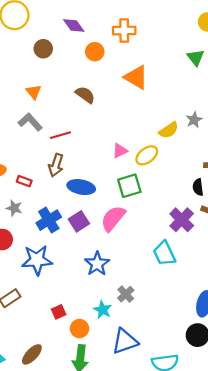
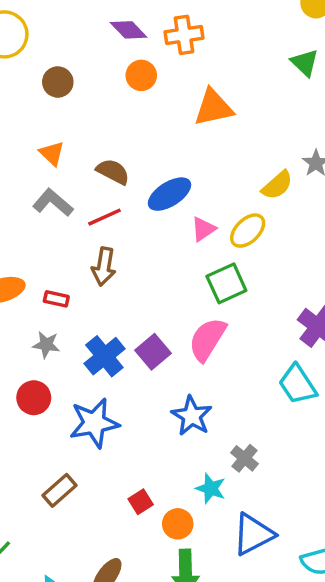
purple diamond: (74, 25) -> (129, 30), moved
orange triangle: (136, 77) -> (213, 108), turned -35
brown semicircle: (85, 95) -> (113, 172), moved
blue ellipse: (81, 187) -> (169, 194), moved, turned -35

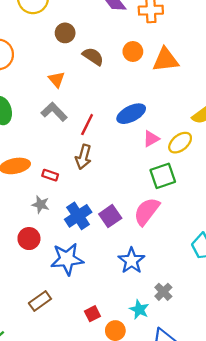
orange circle: (141, 75) -> (133, 52), moved
brown semicircle: (113, 172) -> (93, 56), moved
red line: (105, 217) -> (87, 125), turned -45

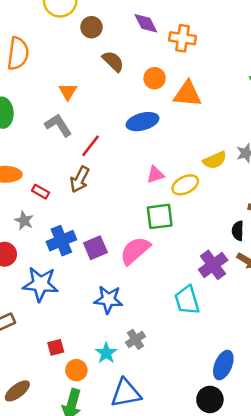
brown circle: (65, 33) -> (91, 27), moved
brown semicircle: (93, 56) -> (113, 61), moved
blue ellipse: (131, 114) -> (142, 122), moved
blue star: (131, 261) -> (108, 299), turned 30

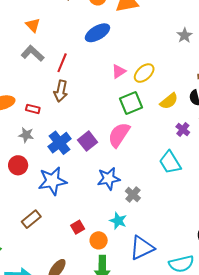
yellow semicircle: (215, 160) -> (169, 101), moved
purple cross: (213, 265) -> (183, 129), size x0.6
gray cross: (136, 339) -> (133, 195), moved

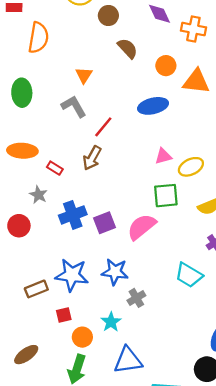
cyan trapezoid: (170, 162) -> (189, 275), turned -45
blue star: (52, 181) -> (72, 275), moved
brown rectangle: (31, 219) -> (36, 289), moved

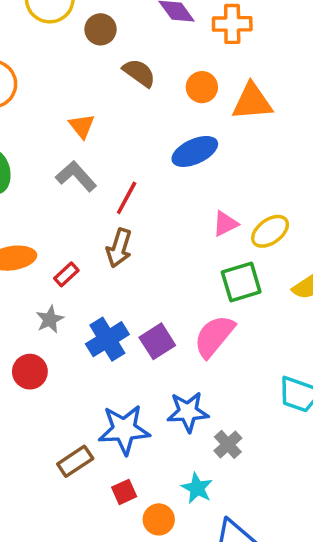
red rectangle: (55, 168) -> (66, 274), turned -63
gray star: (38, 195) -> (50, 319), turned 30

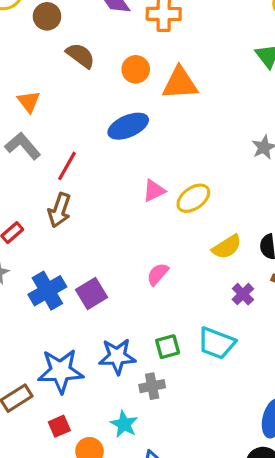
green square: (241, 282) -> (168, 347), moved, size x0.7
pink semicircle: (214, 336) -> (158, 274), moved, size x0.6
gray cross: (228, 444) -> (152, 386), turned 30

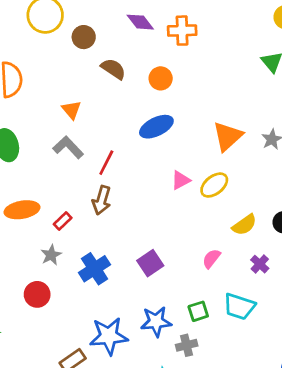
orange triangle: (180, 83) -> (228, 136), moved, turned -36
pink semicircle: (158, 274) -> (211, 259), moved
purple square: (92, 294) -> (150, 263), moved

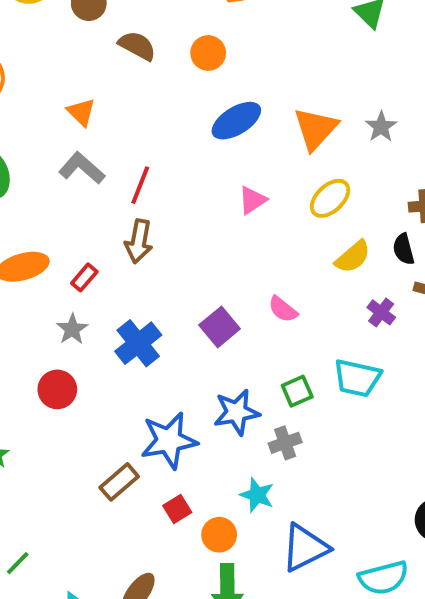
blue ellipse: (156, 127) -> (236, 121), moved
yellow ellipse: (214, 185) -> (330, 198), moved
pink semicircle: (211, 259) -> (283, 309), moved, turned -84

